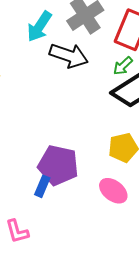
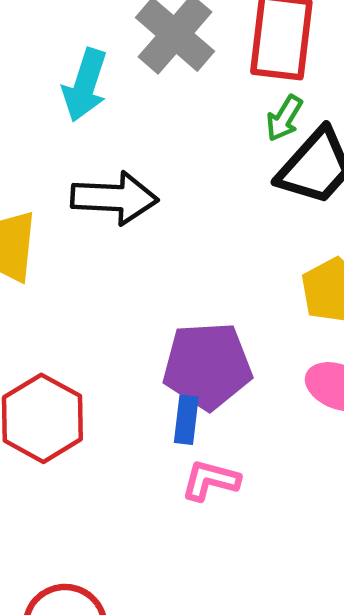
black arrow: (69, 56) -> (115, 198), moved
pink L-shape: (17, 231) -> (210, 480), moved, turned 136

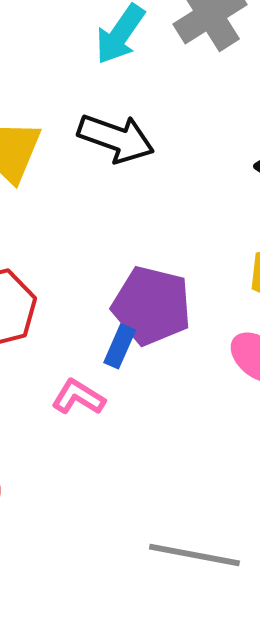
pink L-shape: (210, 480) -> (78, 397), moved

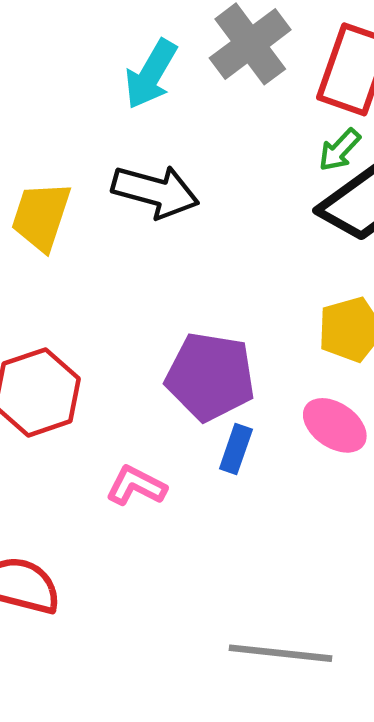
blue rectangle: (120, 346) -> (236, 449), moved

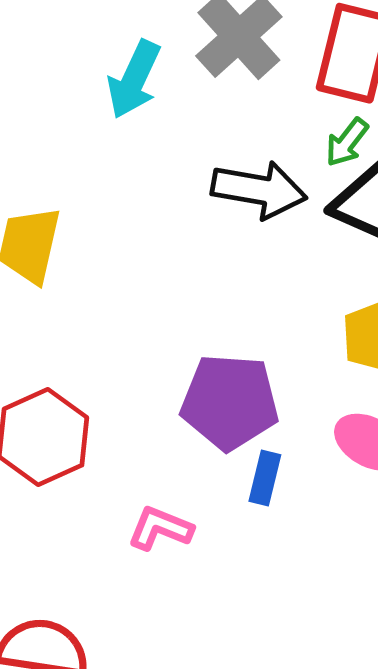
black arrow: (156, 192) -> (259, 190), moved

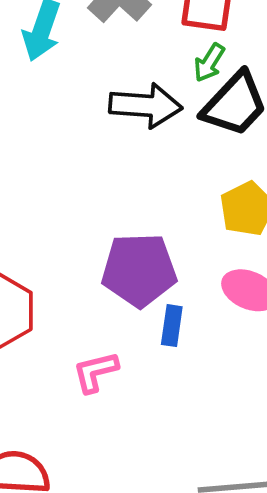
pink L-shape: (160, 528) -> (95, 372), turned -30

